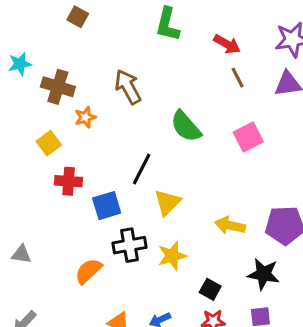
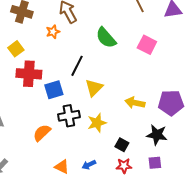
orange star: (85, 117) -> (53, 32), moved
pink square: (248, 137) -> (147, 45), turned -36
red cross: (69, 181) -> (29, 74), size x1.4

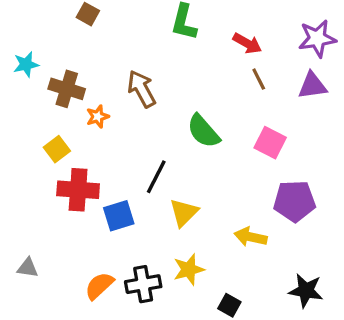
orange star: (53, 32) -> (98, 117), moved
purple pentagon: (171, 103) -> (294, 201), moved
black cross: (69, 116) -> (143, 284), moved
black star: (157, 135) -> (306, 291), moved

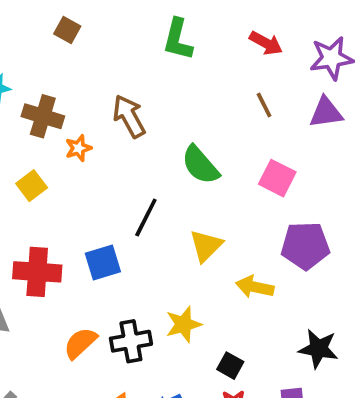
red arrow: (247, 43) -> (266, 43), moved
red cross: (78, 190) -> (37, 272), moved
yellow triangle: (184, 213) -> (206, 246), moved

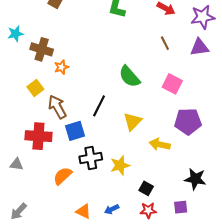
brown arrow: (129, 116) -> (57, 107), moved
black cross: (131, 341) -> (91, 158), moved

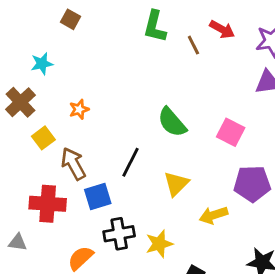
cyan star: (15, 34) -> (42, 64), moved
brown line: (165, 43) -> (193, 45), moved
brown cross: (42, 49) -> (20, 102), moved, turned 30
yellow arrow: (160, 144) -> (213, 215), turned -30

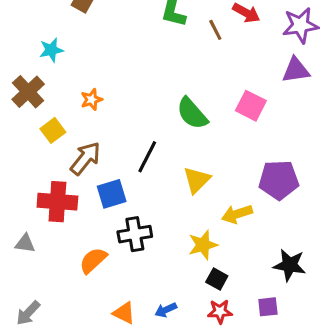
pink square: (231, 132) -> (251, 106), moved
brown arrow: (73, 164) -> (85, 158), turned 68
yellow star: (159, 244) -> (203, 245), moved

